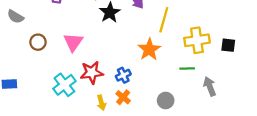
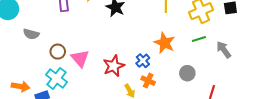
pink triangle: (73, 42) -> (80, 58), moved
orange star: (149, 49) -> (164, 43), moved
cyan cross: (64, 85) -> (57, 78), moved

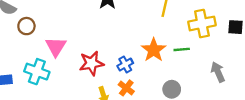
green line: (199, 39) -> (182, 49), moved
brown circle: (58, 52) -> (26, 26), moved
cyan cross: (57, 78) -> (37, 72), moved, turned -30

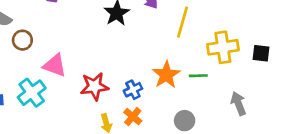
pink triangle: (56, 47) -> (55, 65), turned -45
cyan cross: (37, 72) -> (32, 93), turned 30

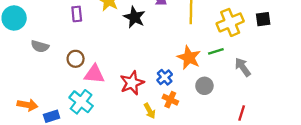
brown circle: (22, 40) -> (76, 59), moved
gray arrow: (238, 103) -> (243, 67), moved
gray circle: (185, 121) -> (204, 86), moved

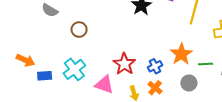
green line: (216, 51) -> (206, 64), moved
pink triangle: (94, 74) -> (104, 85), moved
red star: (132, 83) -> (124, 64), turned -30

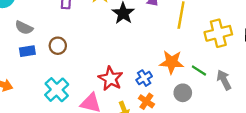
orange star: (181, 54) -> (172, 62), turned -30
green line: (206, 64) -> (199, 70), turned 40
blue rectangle: (45, 76) -> (27, 51), moved

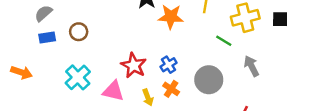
gray semicircle: (24, 28) -> (43, 13), turned 114
orange star: (172, 62) -> (171, 17), moved
green line: (199, 70) -> (224, 41), moved
gray circle: (183, 93) -> (209, 80), size x1.5

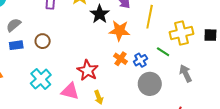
blue cross: (169, 65) -> (140, 60), moved
orange cross: (171, 89) -> (120, 59), moved

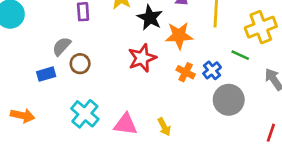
gray semicircle: (14, 25) -> (62, 46), moved
red star: (88, 70) -> (142, 58), moved, turned 30

